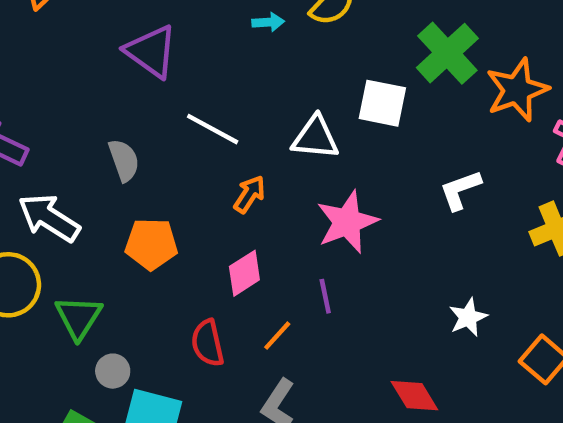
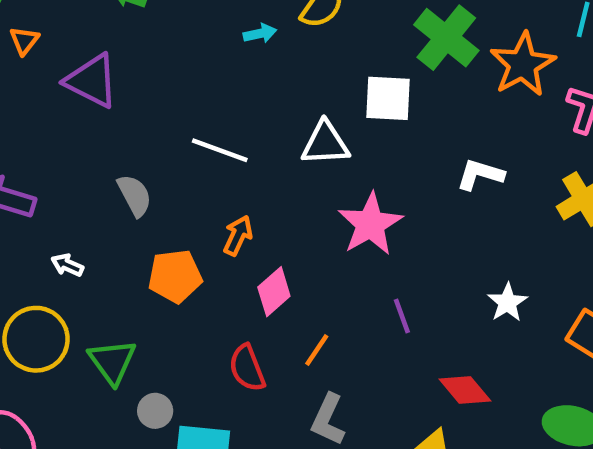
purple triangle: (151, 51) -> (92, 81), moved
white L-shape: (460, 190) -> (480, 175), turned 45
orange arrow: (249, 194) -> (238, 236), moved
white arrow: (49, 218) -> (67, 265), size x0.5
purple line: (325, 296) -> (402, 316), moved

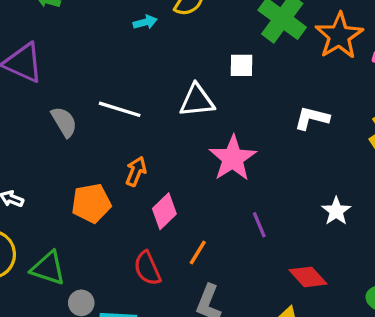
white square: (388, 98) -> (241, 65), size x0.7
gray semicircle: (135, 195) -> (64, 122), moved
green triangle: (112, 361) -> (48, 268), turned -33

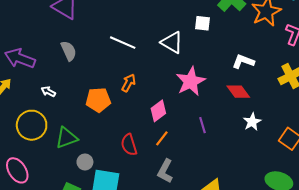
white triangle: (197, 101) -> (172, 42), turned 30
gray semicircle: (64, 122) -> (69, 51), moved
pink diamond: (164, 211) -> (158, 111), moved
green triangle: (48, 268) -> (66, 138), turned -45
red diamond: (308, 277) -> (238, 92), moved

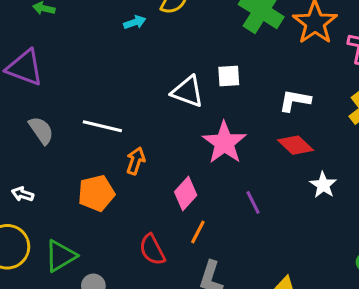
white square: (203, 23) -> (229, 76), moved
white line: (123, 43) -> (102, 126), moved

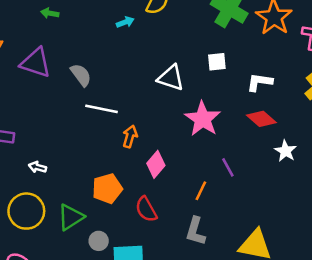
white square: (229, 76) -> (217, 62), moved
gray semicircle: (41, 130) -> (81, 75), moved
orange pentagon: (96, 193) -> (107, 188), moved
pink diamond: (186, 193) -> (156, 164), moved
orange line: (198, 232) -> (201, 191), moved

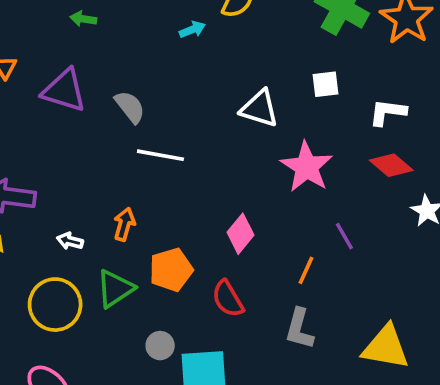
orange arrow: (130, 136) -> (124, 224), moved
green triangle: (71, 217) -> (115, 289), moved

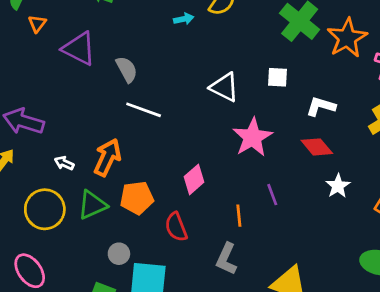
orange arrow: (124, 224) -> (107, 157), size x1.5
orange line: (306, 270) -> (239, 216), turned -40

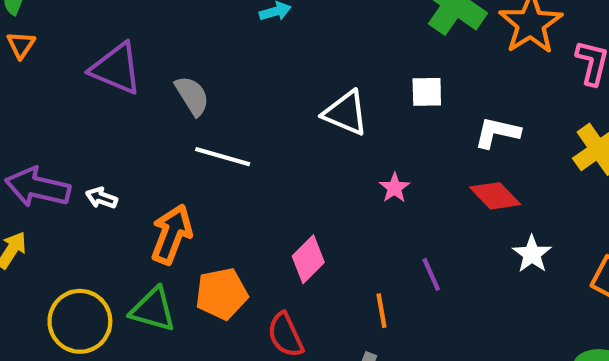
orange triangle: (37, 24) -> (21, 45), moved
pink star: (253, 137) -> (395, 188), size x0.5
white arrow: (64, 163) -> (102, 198), moved
green triangle: (92, 205) -> (153, 310), turned 44

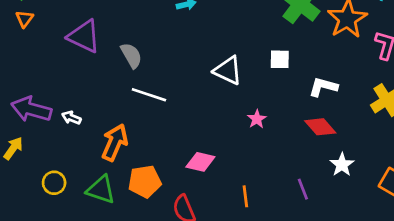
pink diamond: (308, 259) -> (200, 162), turned 56
purple line: (431, 274) -> (303, 189), moved
yellow circle: (80, 321) -> (54, 183), moved, size x0.6

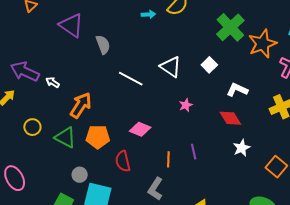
white square: (280, 59) -> (209, 65), turned 35
white line: (149, 95) -> (131, 79), moved
purple line: (303, 189) -> (194, 152), moved

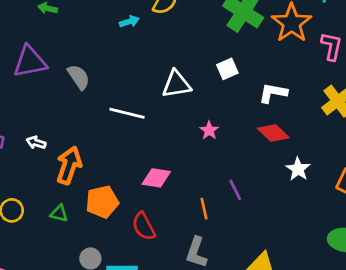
purple triangle: (71, 25) -> (30, 62), turned -32
white square: (209, 65) -> (227, 69), turned 35
white triangle: (171, 67) -> (176, 84), turned -30
white arrow: (53, 82) -> (36, 143), moved
green triangle: (65, 137) -> (59, 213), size x0.6

